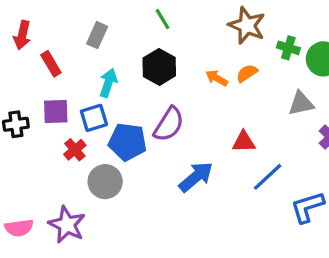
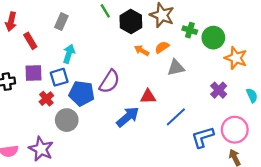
black hexagon: (159, 67) -> (131, 22), moved
gray triangle: (301, 104) -> (176, 68), moved
red triangle: (244, 142) -> (148, 97), moved

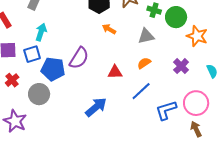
orange semicircle: (162, 47) -> (144, 63), moved
gray triangle: (176, 68) -> (146, 36), moved
red cross: (46, 99) -> (12, 80), moved
blue arrow: (128, 117) -> (96, 107), moved

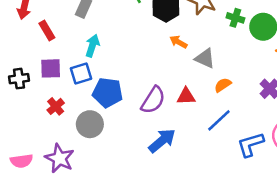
gray triangle: (146, 36) -> (205, 58), moved, turned 36
purple semicircle: (79, 58) -> (153, 100), moved

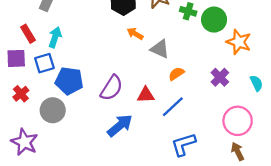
red rectangle: (47, 31) -> (28, 34), moved
red triangle: (186, 96) -> (146, 95), moved
blue L-shape: (251, 144) -> (183, 144), moved

